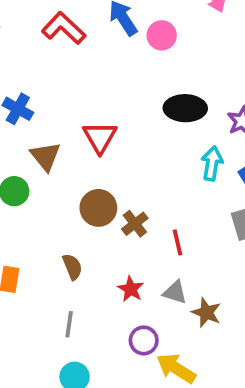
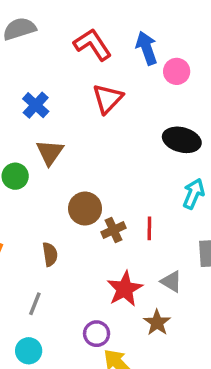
red triangle: (100, 137) -> (108, 99), moved
red line: (177, 242) -> (149, 228), moved
red star: (131, 289) -> (125, 289), moved, size x1.5
gray triangle: (175, 292) -> (171, 282), moved

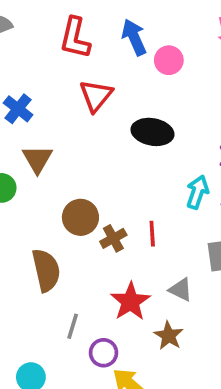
red L-shape: (93, 44) -> (75, 38), turned -129
black ellipse: (182, 140) -> (152, 132), moved
brown semicircle: (50, 254) -> (46, 270), size x1.6
gray line: (35, 304) -> (73, 326), moved

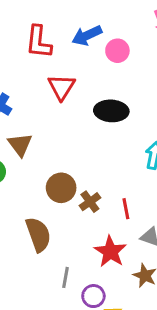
blue arrow: (134, 37) -> (87, 35), turned -84
red line: (152, 234) -> (126, 209), moved

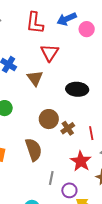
black ellipse: (111, 111) -> (77, 89), moved
brown triangle: (20, 145) -> (35, 78), moved

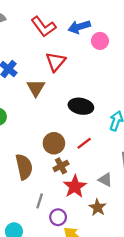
red L-shape: (35, 23) -> (43, 27), turned -50
brown circle: (49, 119) -> (54, 143), moved
brown cross: (68, 128) -> (61, 166), moved
red line: (91, 133) -> (84, 143), moved, turned 56

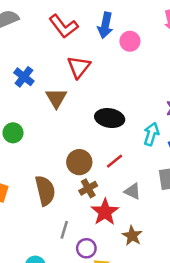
blue arrow: (79, 27) -> (105, 25), turned -60
gray triangle: (105, 180) -> (133, 191), moved

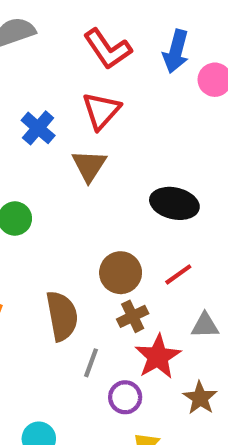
red triangle: (79, 67) -> (101, 111), moved
gray triangle: (133, 191) -> (205, 325), turned -30
gray line: (64, 230) -> (91, 363), moved
purple circle: (86, 248) -> (125, 397), moved

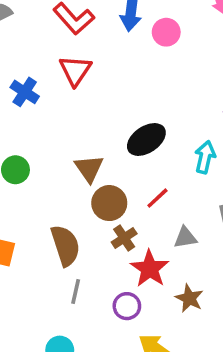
brown triangle: (89, 166) -> (89, 168), moved
black ellipse: (174, 203) -> (146, 139), turned -39
gray line: (91, 363) -> (76, 292), moved

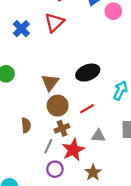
brown semicircle: (65, 245) -> (26, 125), size x0.6
gray line: (76, 292) -> (48, 146), moved

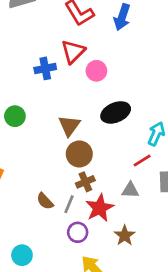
pink circle: (113, 11) -> (96, 71), moved
blue cross: (21, 29) -> (45, 68), moved, turned 35
red line: (87, 109) -> (142, 160), moved
brown semicircle: (26, 125) -> (45, 201), moved, turned 144

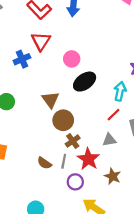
pink circle: (96, 71) -> (72, 59), moved

